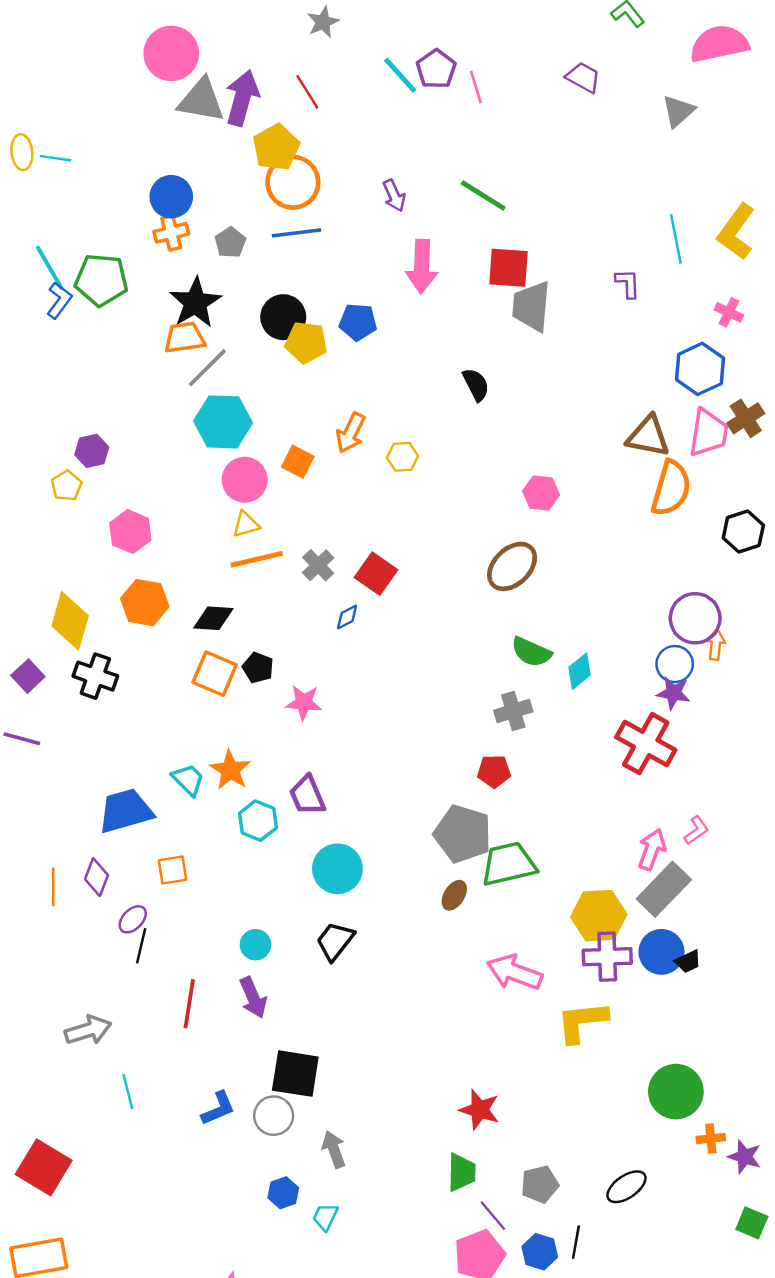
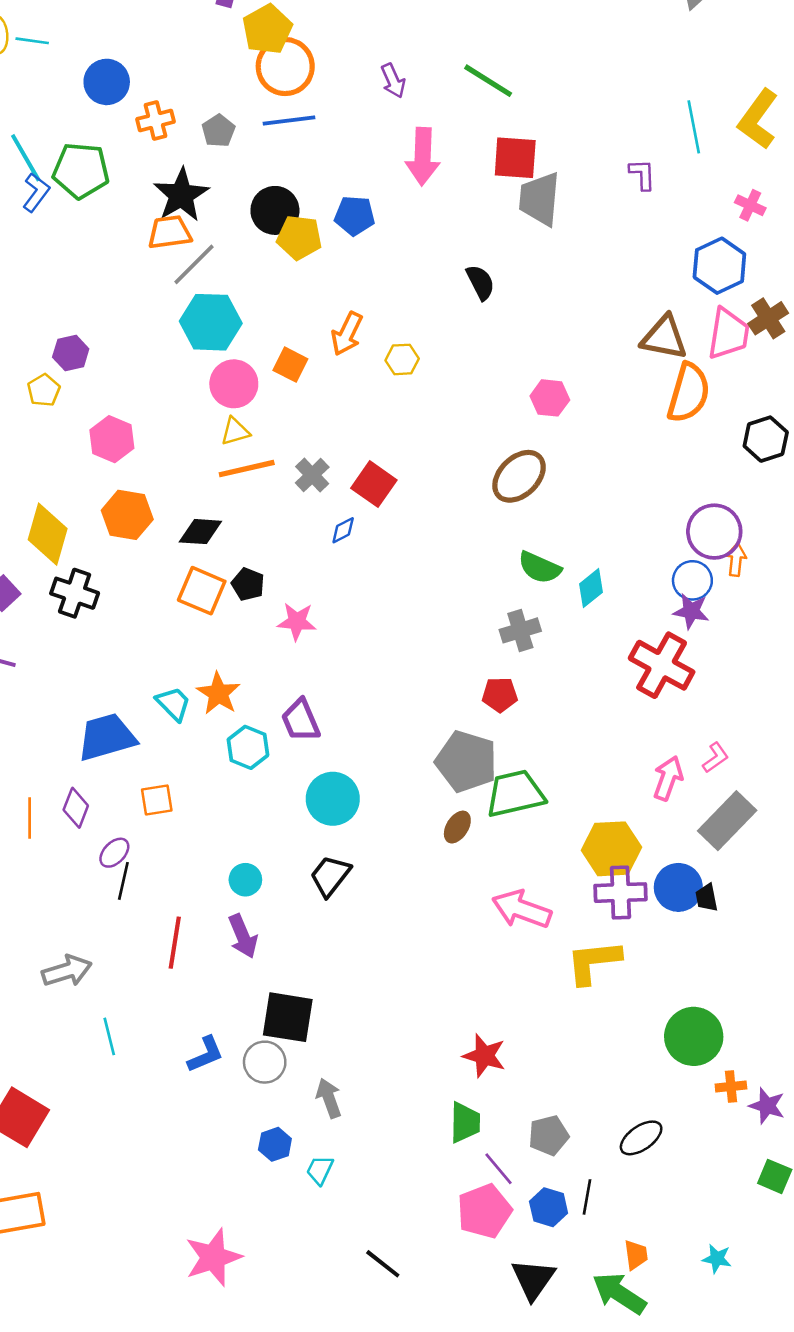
blue circle: (171, 197) -> (107, 82), moved
gray rectangle: (664, 889) -> (727, 821), moved
black trapezoid: (688, 962) -> (707, 898), turned 104

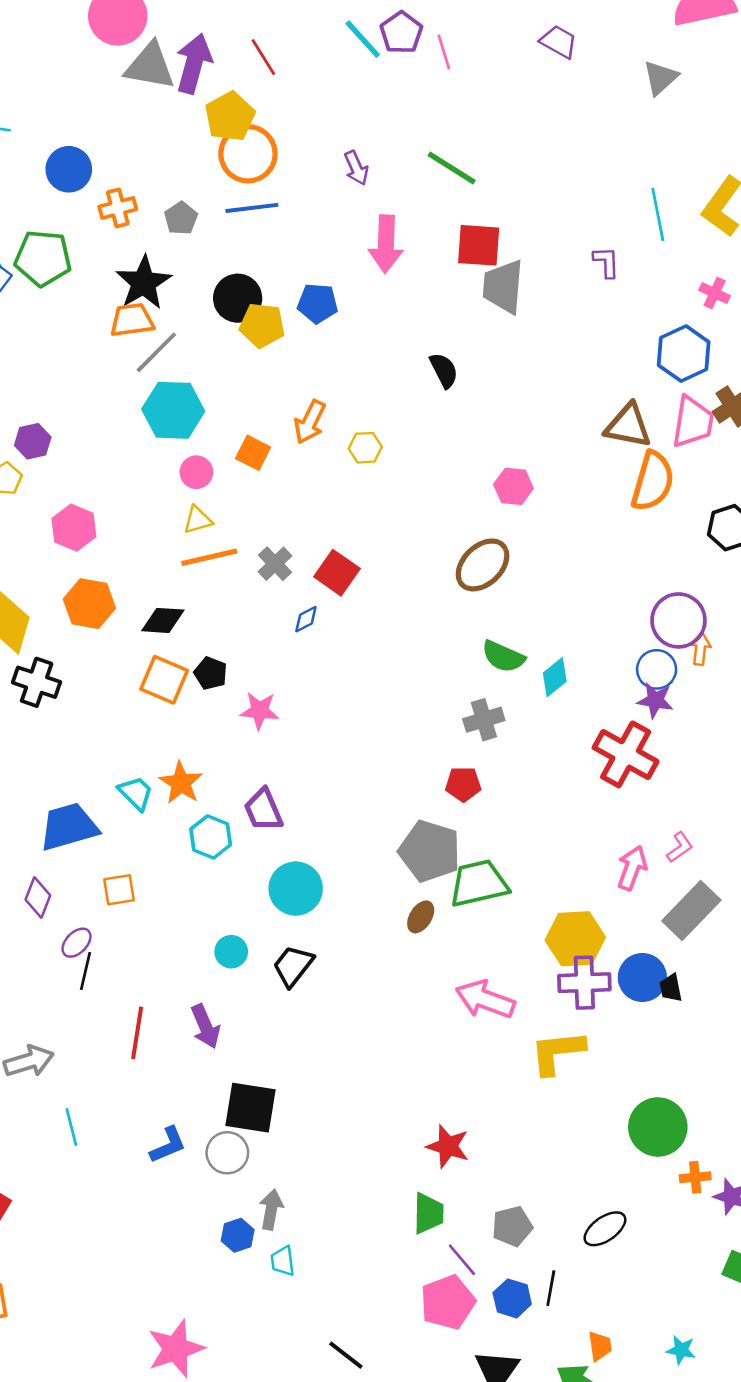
pink circle: (234, 384) -> (196, 472), size x0.7
cyan circle: (245, 880) -> (231, 952), moved
gray arrow: (329, 1098) -> (271, 1209), moved, turned 30
cyan trapezoid: (320, 1170) -> (283, 1261), turned -32

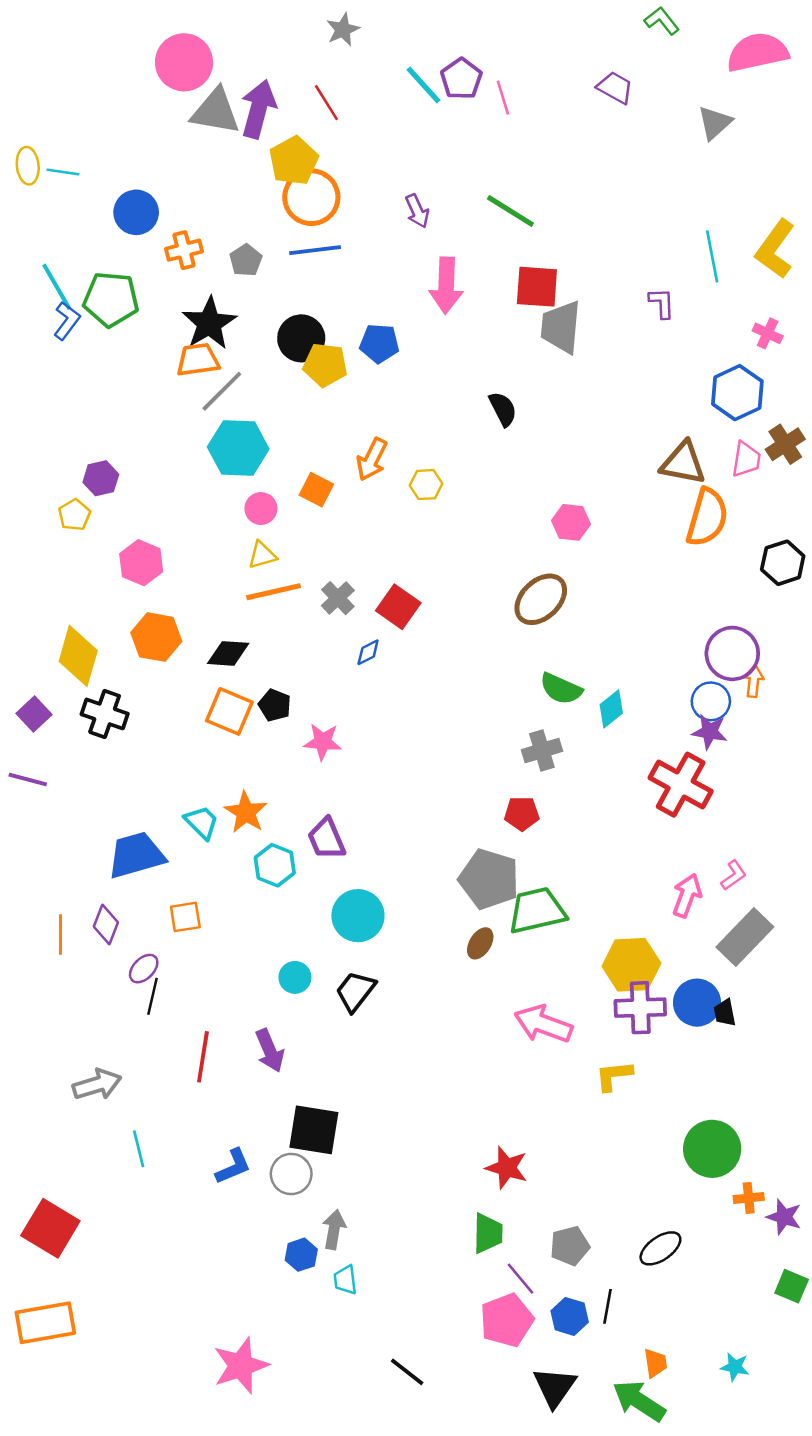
pink trapezoid: (693, 422) -> (746, 459), size x0.7
yellow L-shape: (557, 1052) -> (614, 1076), size x0.7

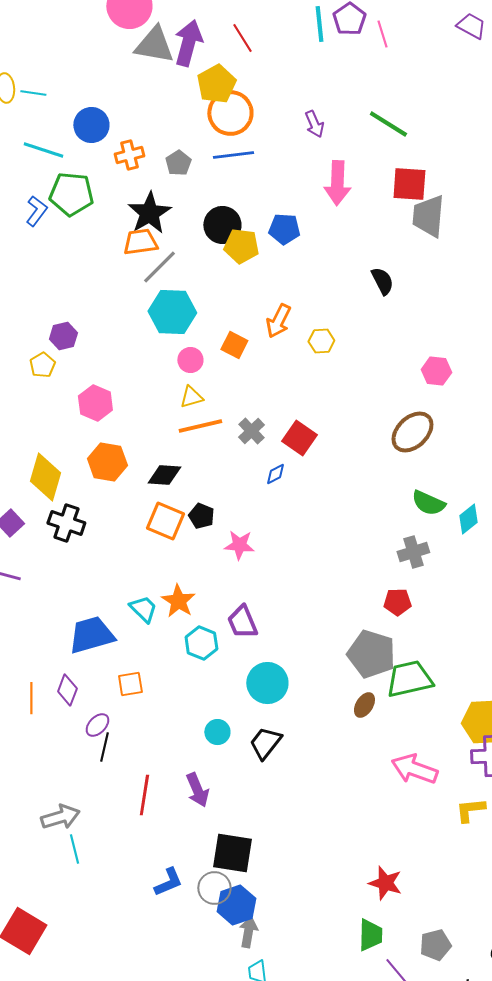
cyan line: (423, 85) -> (319, 24), turned 36
cyan line: (57, 287) -> (43, 150), moved, turned -42
cyan line: (139, 1149) -> (74, 849), moved
blue hexagon: (301, 1255) -> (236, 905), moved, size x1.5

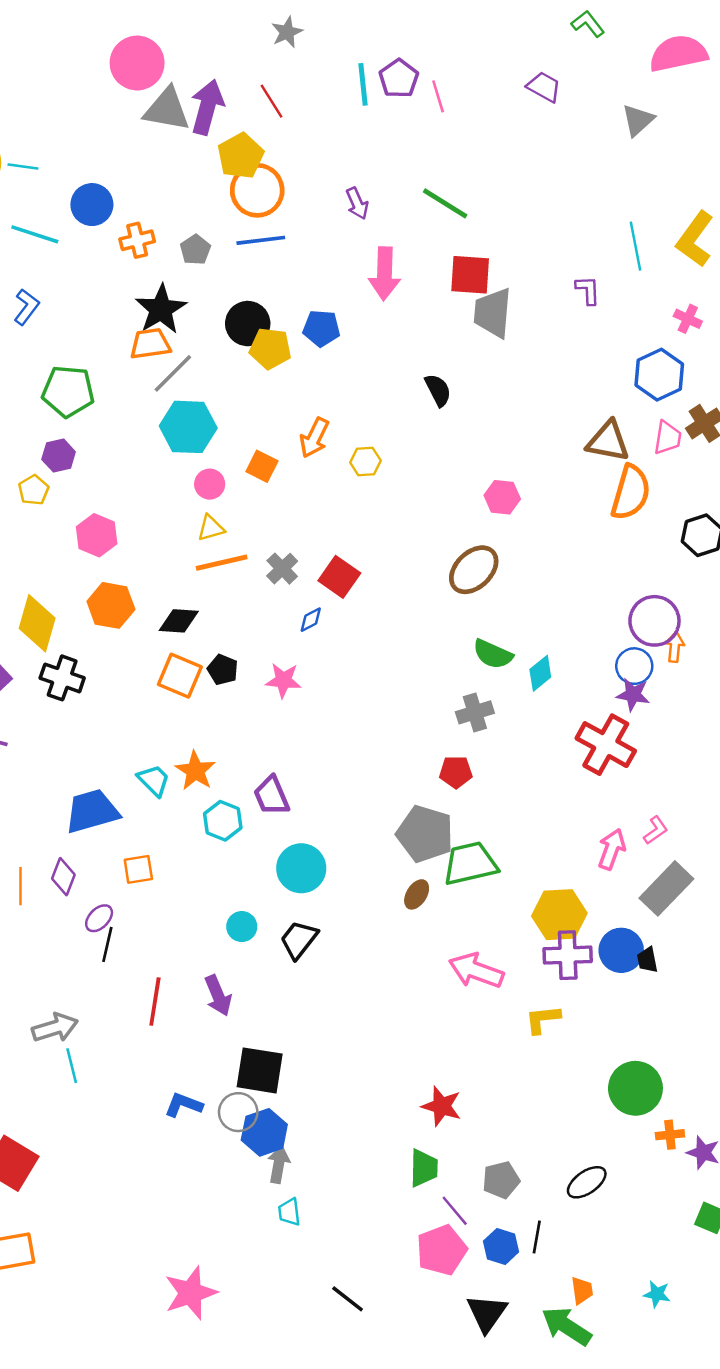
green pentagon: (71, 194) -> (68, 391), moved
pink star: (239, 545) -> (283, 680), moved
blue L-shape: (168, 882) -> (183, 1105), turned -136

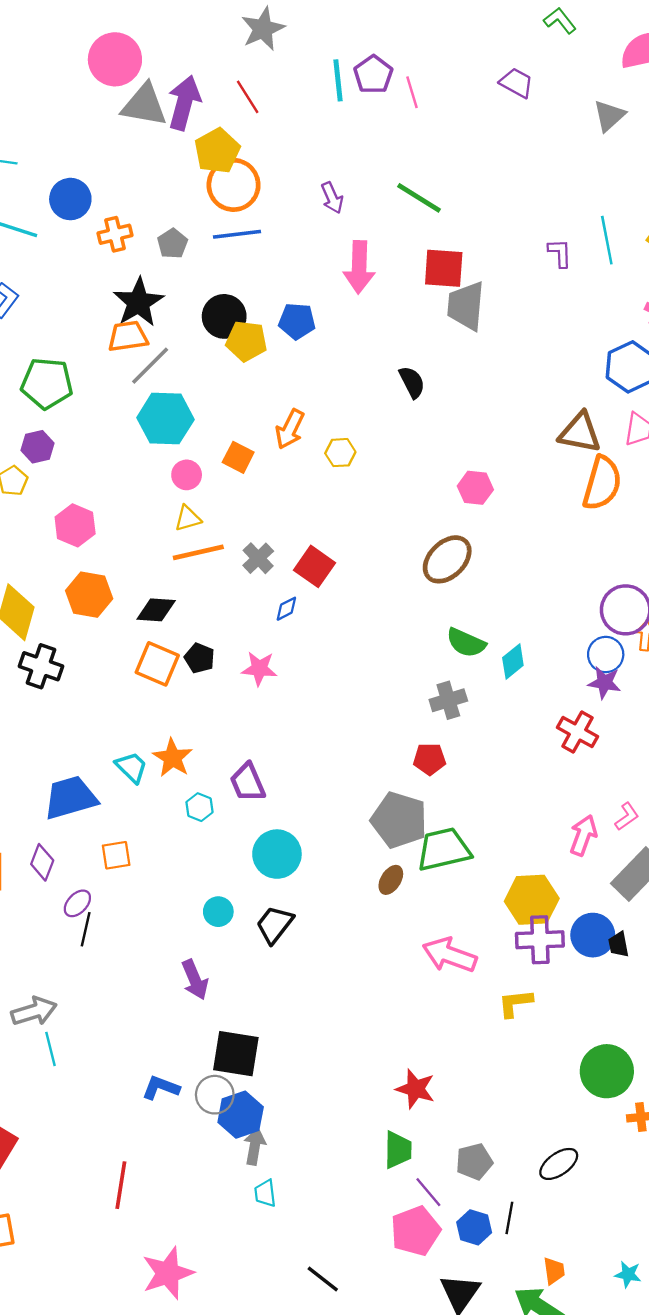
gray star: (287, 32) -> (263, 29), size x1.4
purple L-shape: (588, 290) -> (560, 253), moved
red cross: (606, 745) -> (577, 732), size x0.7
cyan hexagon: (223, 821) -> (199, 807), size x0.7
red line: (155, 1001) -> (121, 1185), moved

